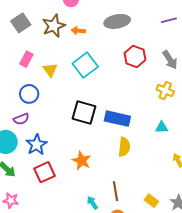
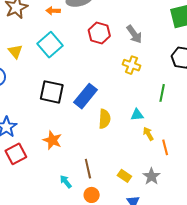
orange arrow: (78, 31) -> (53, 11), moved
blue rectangle: (117, 119) -> (86, 96), turned -60
cyan triangle: (162, 127) -> (137, 115), moved
yellow semicircle: (124, 147) -> (105, 119), moved

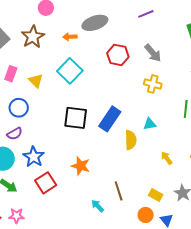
cyan triangle: (137, 115) -> (150, 124), moved
yellow arrow: (148, 134) -> (167, 158), moved
orange circle: (92, 195) -> (146, 215), moved

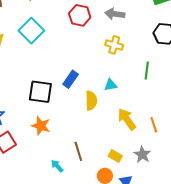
gray arrow: (153, 53) -> (115, 14), turned 138
black square: (76, 118) -> (40, 92), moved
blue rectangle: (110, 119) -> (71, 79), size x0.7
yellow arrow: (167, 158) -> (127, 119), size x1.6

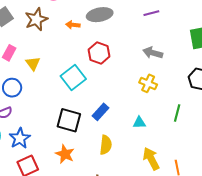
red hexagon: (80, 15) -> (99, 53), moved
cyan square: (31, 31) -> (73, 77), moved
yellow semicircle: (91, 101) -> (106, 145), moved

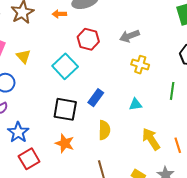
gray arrow: (153, 53) -> (129, 36), moved, turned -30

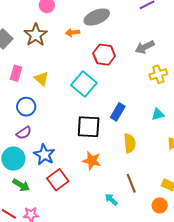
yellow cross: (140, 65) -> (158, 74), turned -30

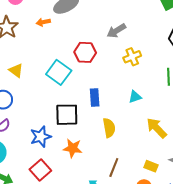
red hexagon: (104, 55) -> (85, 52), moved
blue rectangle: (118, 112) -> (95, 98), turned -30
blue star: (44, 155) -> (41, 137), moved, turned 30
brown line: (131, 183) -> (114, 168), turned 48

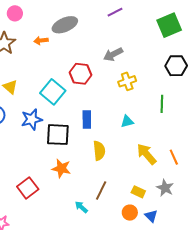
blue star: (41, 137) -> (32, 119), moved

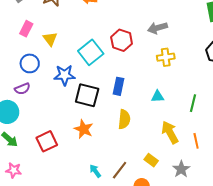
green line: (162, 104) -> (193, 103), moved
brown line: (101, 191) -> (120, 170), moved
yellow rectangle: (138, 192) -> (151, 160), moved

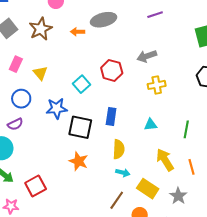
cyan square: (91, 52) -> (82, 84), size x0.7
red square: (47, 141) -> (36, 186), moved
yellow rectangle: (151, 160) -> (148, 189), size x1.5
cyan arrow: (95, 171) -> (123, 173), moved, turned 144

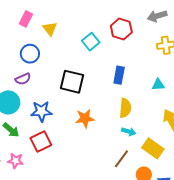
blue star: (57, 108) -> (41, 111), moved
black square: (80, 127) -> (72, 82), moved
orange star: (79, 161) -> (85, 118), turned -30

